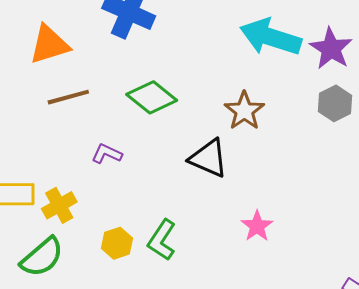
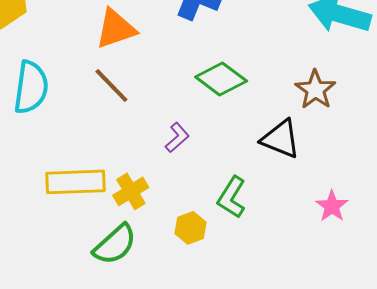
brown line: (68, 97) -> (111, 85), moved, turned 63
purple L-shape: (107, 154) -> (177, 138), turned 116
green L-shape: (162, 240) -> (232, 197), moved

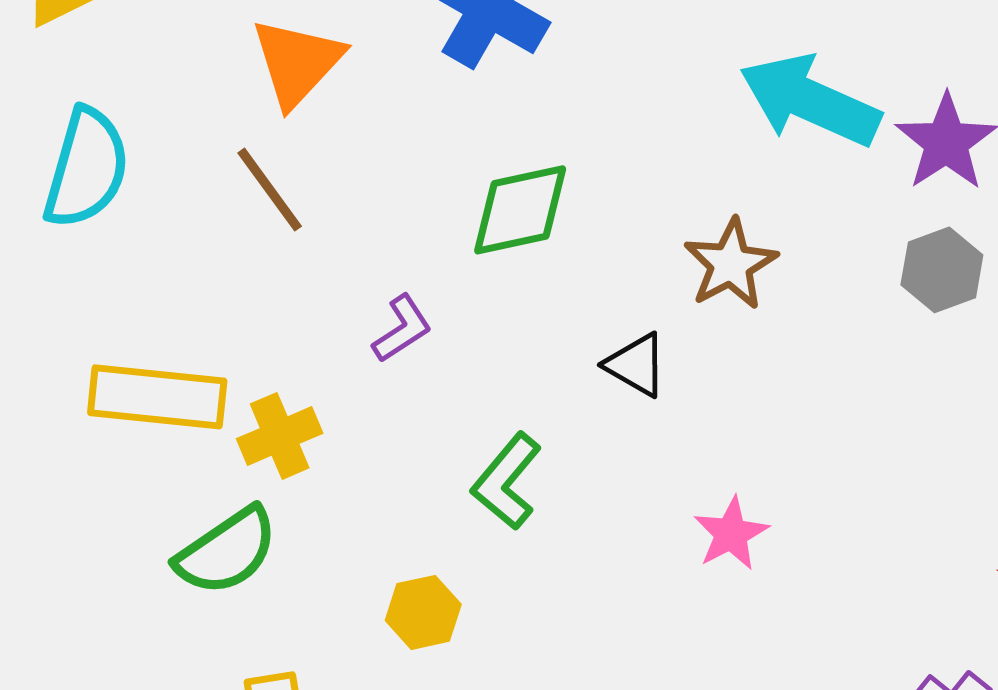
orange triangle: (116, 29) -> (297, 62), turned -36
green diamond: (221, 79) -> (520, 210), turned -57
black triangle: (281, 139) -> (636, 365), size x0.7
yellow hexagon: (191, 228) -> (423, 612), moved

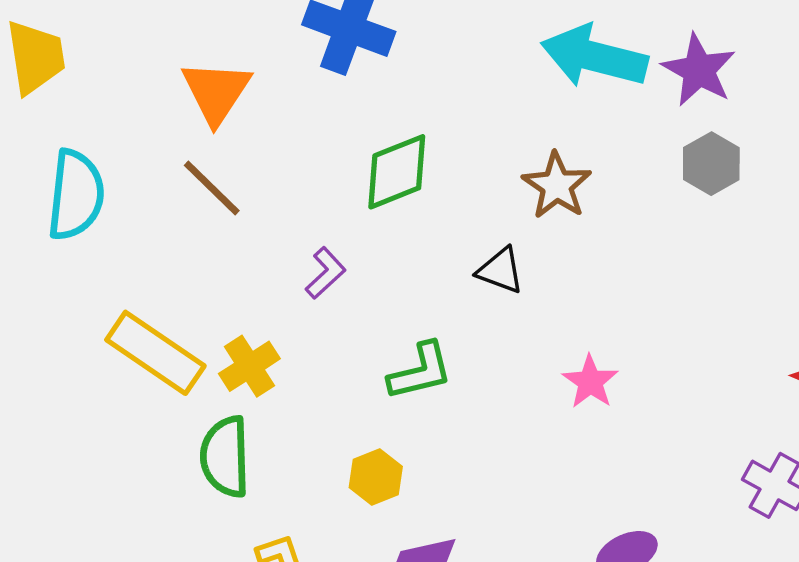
yellow rectangle: (157, 397) -> (155, 353), turned 38
green L-shape: (507, 481) -> (420, 371), turned -134
green semicircle: (227, 551) -> (225, 457), turned 132

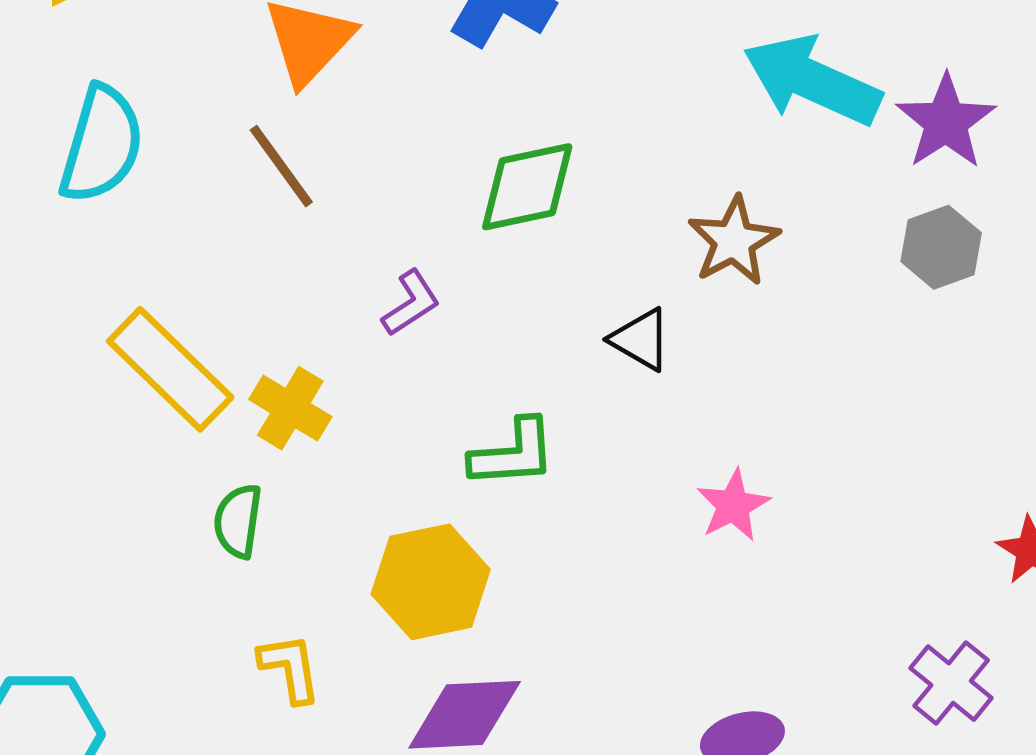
yellow cross: (249, 366) -> (290, 408), turned -36
green semicircle: (225, 457) -> (238, 521), size x0.7
yellow hexagon: (376, 477) -> (431, 582), size x1.6

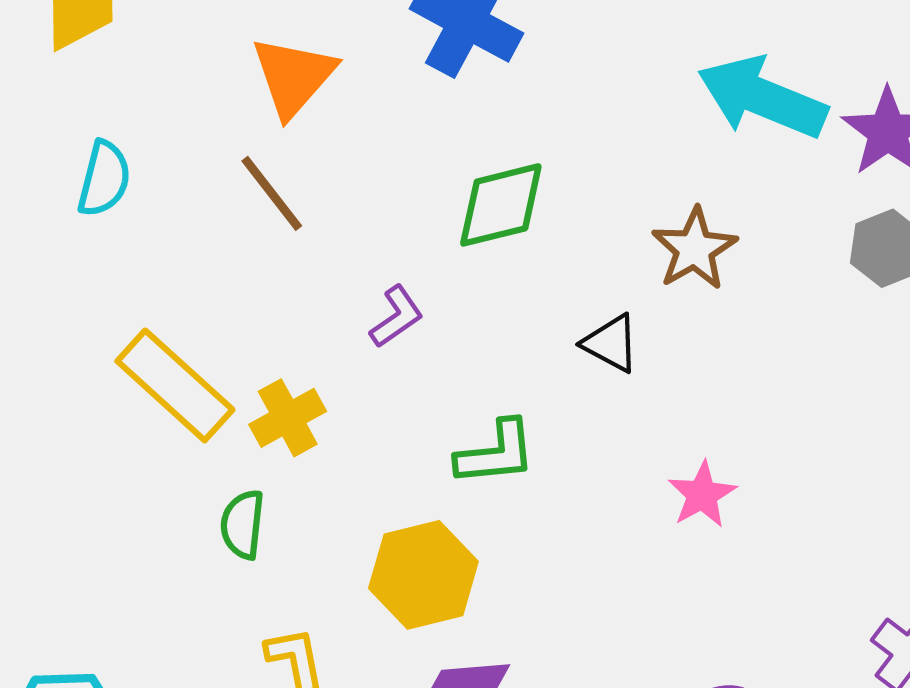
cyan semicircle: (101, 144) -> (104, 179), size x0.7
yellow cross: (290, 408) -> (288, 418), turned 32

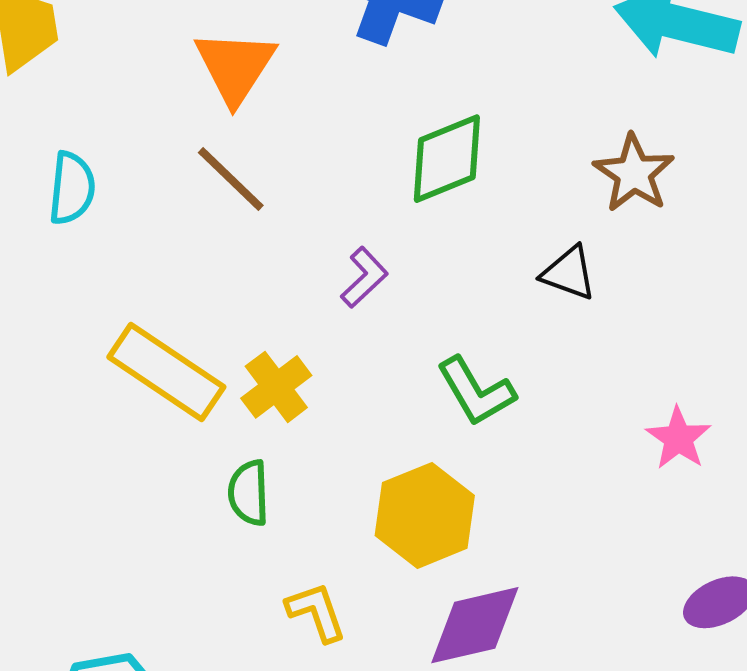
green L-shape: (496, 453) -> (476, 391), turned 74
pink star: (702, 495) -> (678, 438), moved

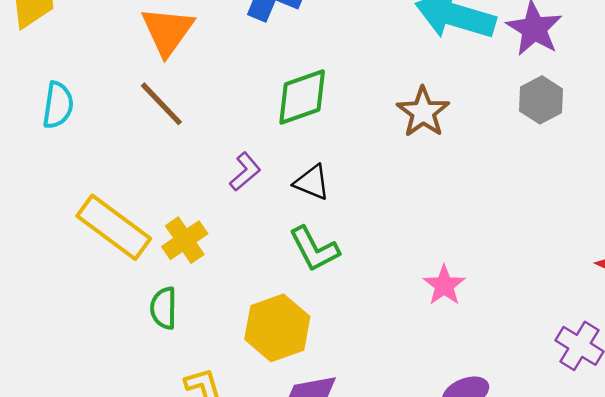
black triangle: (569, 273) -> (312, 182), moved

